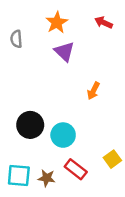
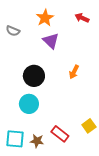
gray semicircle: (16, 39) -> (13, 31), turned -64
black circle: (30, 125) -> (34, 76), moved
cyan circle: (63, 135) -> (29, 104), moved

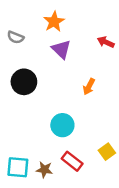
red arrow: (82, 18) -> (106, 42), moved
black circle: (34, 76) -> (24, 82), moved
cyan circle: (29, 104) -> (62, 125), moved

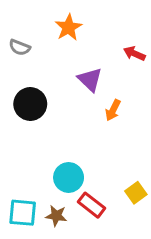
purple triangle: (61, 49) -> (90, 80), moved
cyan circle: (62, 125) -> (69, 177), moved

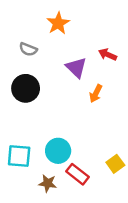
gray semicircle: (20, 47) -> (28, 49), moved
red arrow: (134, 53) -> (108, 55), moved
cyan square: (23, 213) -> (19, 156), moved

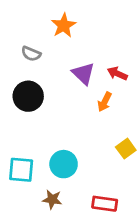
red arrow: (108, 55) -> (117, 74), moved
yellow square: (115, 164) -> (126, 149), moved
red rectangle: (78, 174) -> (105, 204), moved, turned -30

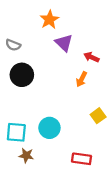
gray semicircle: (31, 54) -> (13, 45), moved
purple triangle: (83, 74) -> (64, 43), moved
brown star: (52, 199) -> (26, 155), moved

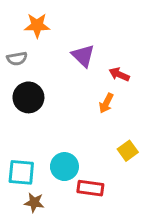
orange star: (49, 20) -> (37, 25), moved, turned 30
gray semicircle: (13, 45) -> (17, 59), turned -32
red rectangle: (82, 159) -> (90, 188), moved

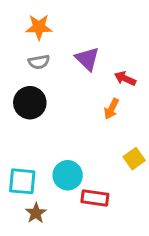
gray semicircle: (17, 59) -> (39, 62), moved
brown star: (34, 203) -> (36, 213), turned 30

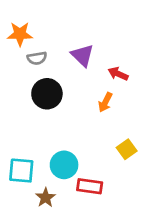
orange star: (39, 27) -> (20, 34), moved
black circle: (30, 103) -> (47, 94), moved
brown star: (36, 213) -> (46, 198), moved

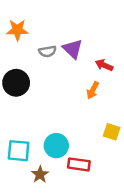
gray semicircle: (37, 58) -> (47, 51), moved
black circle: (47, 94) -> (16, 83), moved
yellow square: (127, 149) -> (112, 132), turned -36

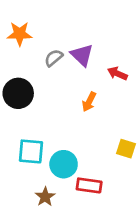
gray semicircle: (47, 51) -> (54, 58), turned 150
orange arrow: (93, 90) -> (89, 102), moved
cyan square: (19, 151) -> (31, 151), moved

